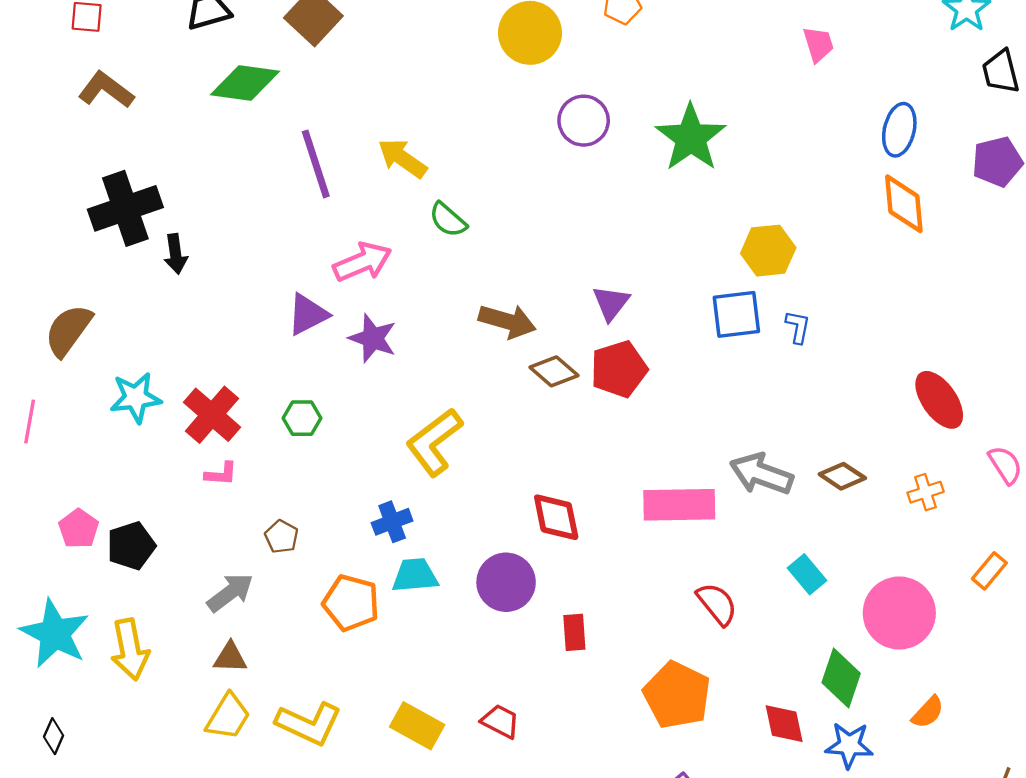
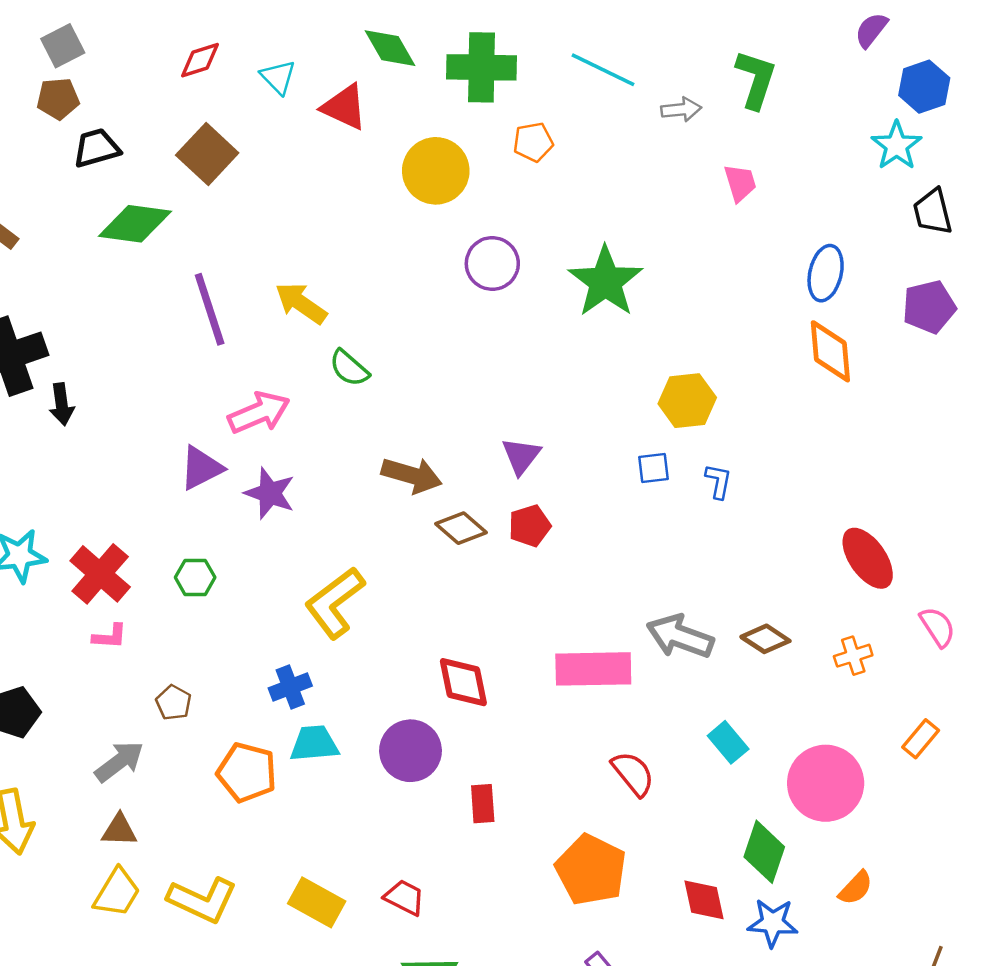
blue square: (736, 314) -> (654, 468), size x0.6
red pentagon: (619, 369) -> (530, 526), size x0.7

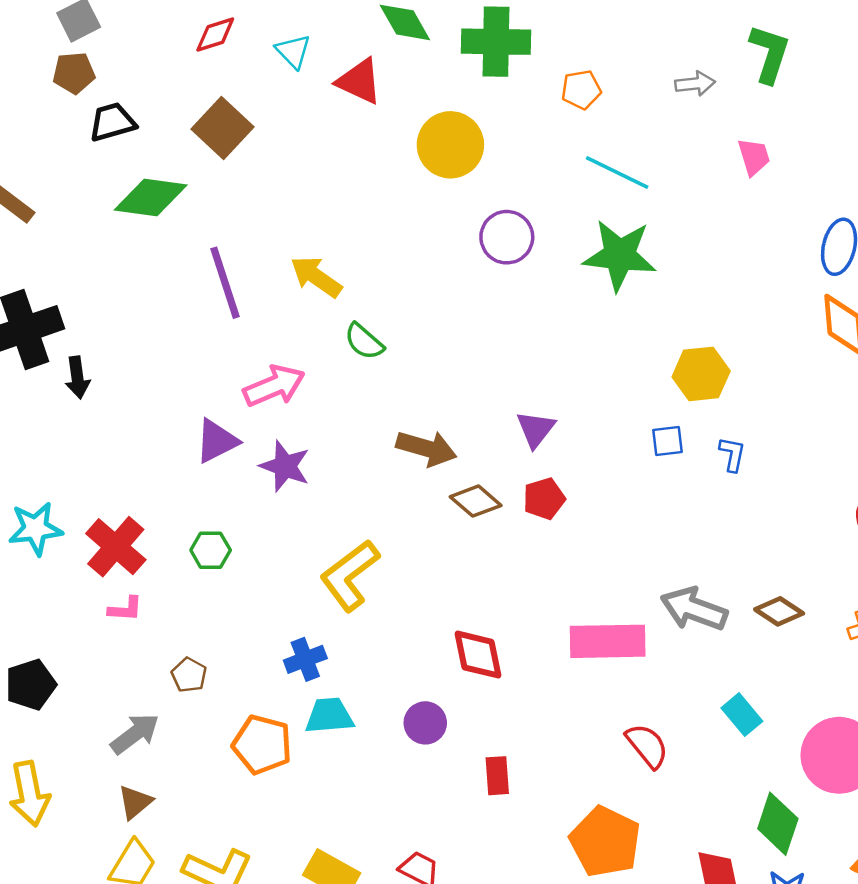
cyan line: (603, 70) -> (617, 172), moved
orange pentagon: (533, 142) -> (581, 90), moved
green star: (605, 282) -> (620, 255), turned -30
purple circle: (410, 751) -> (425, 723), size x0.7
brown triangle: (119, 830) -> (135, 802), turned -42

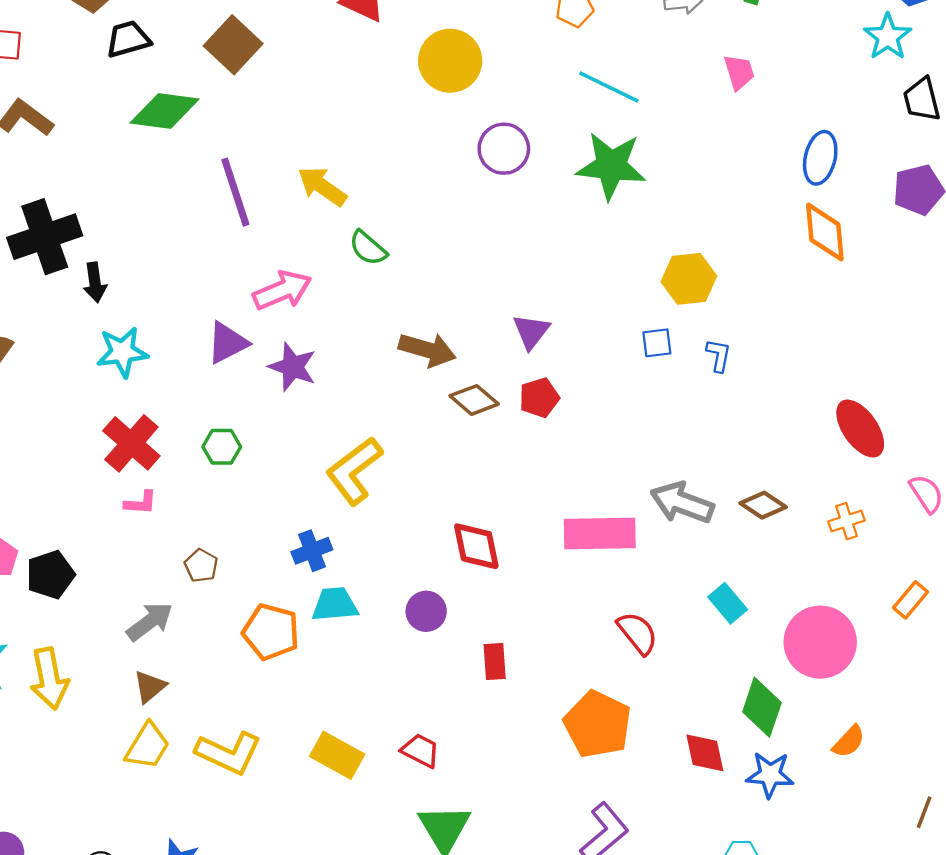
cyan star: (35, 529) -> (122, 352), moved

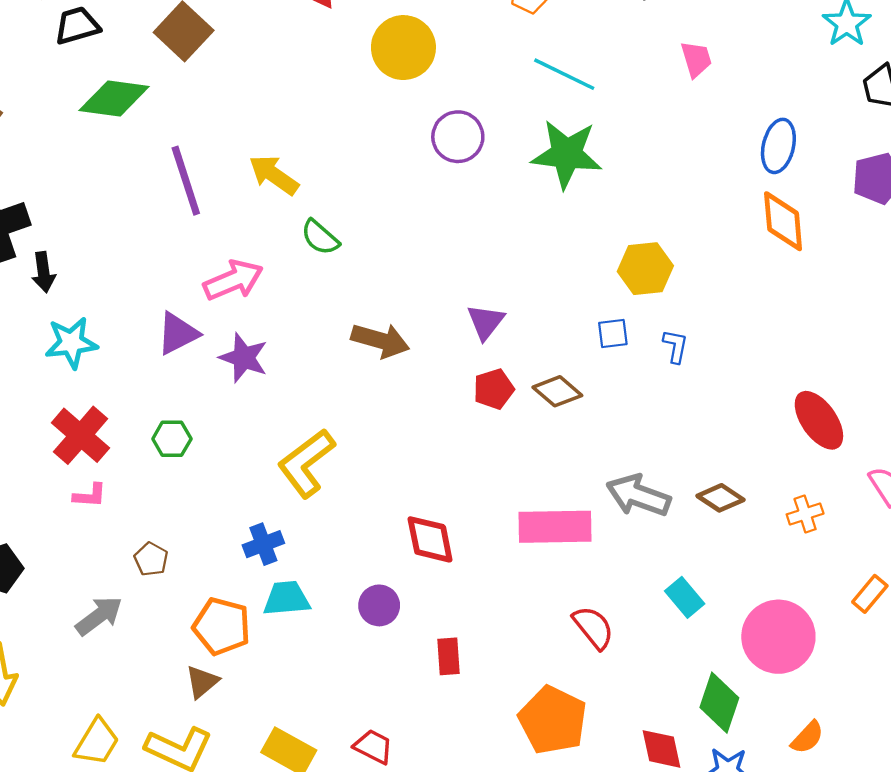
brown diamond: (474, 400) -> (557, 391), moved
brown triangle: (150, 687) -> (202, 682), moved

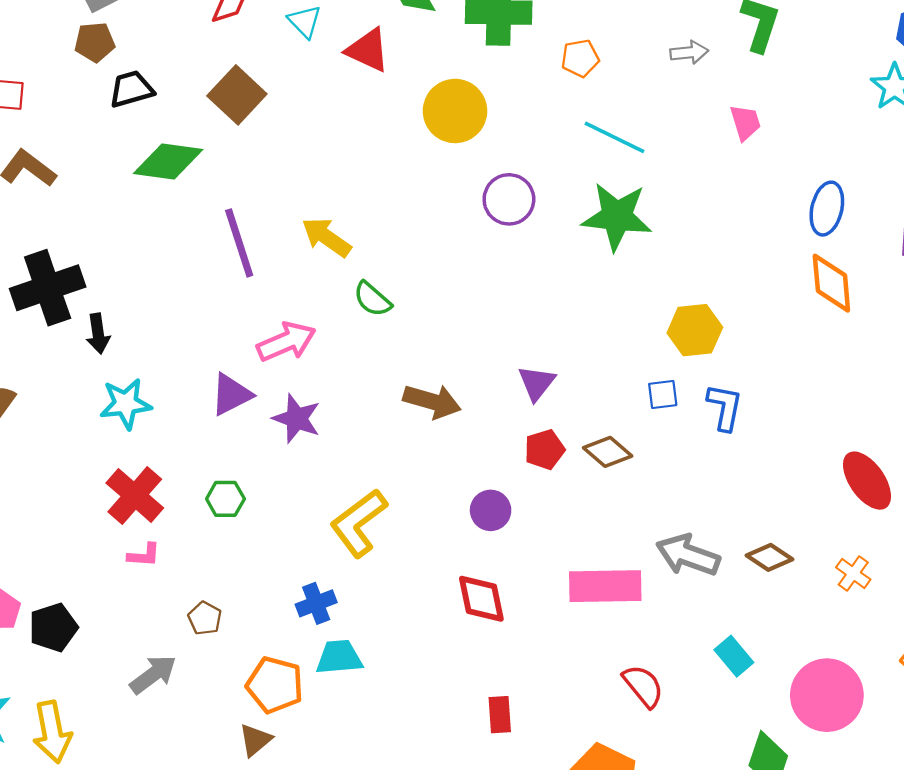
blue L-shape: (675, 346) -> (725, 407), size x1.4
orange cross: (805, 514) -> (853, 573), turned -36
purple circle: (379, 605) -> (491, 510), moved

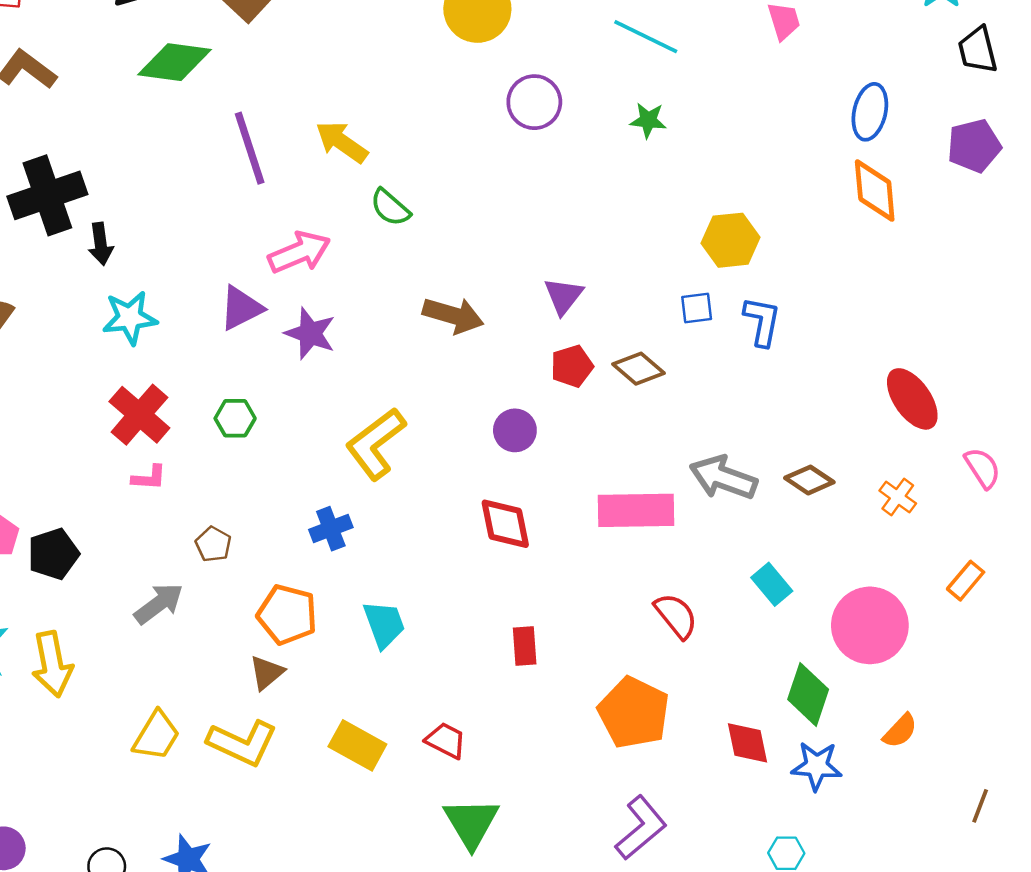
green star: (617, 217) -> (648, 120), size x0.5
cyan trapezoid: (339, 657) -> (384, 624), moved, turned 75

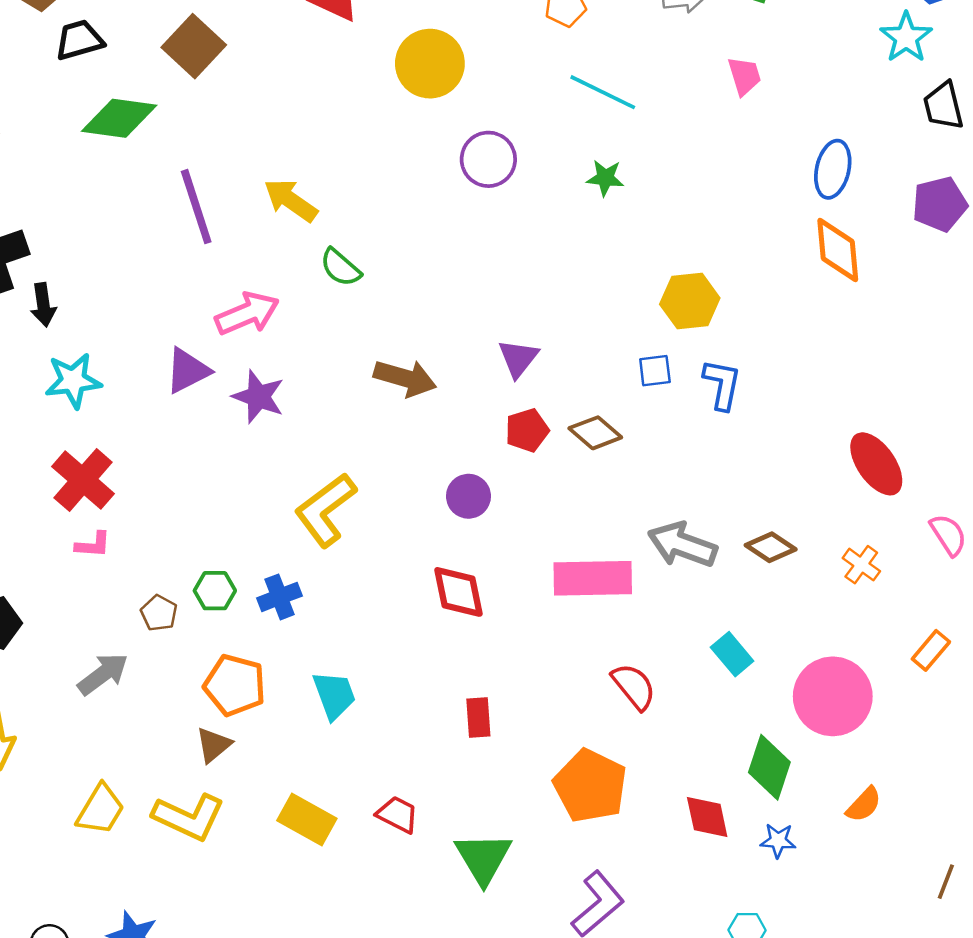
green hexagon: (235, 418) -> (215, 591), moved
blue star: (817, 766) -> (778, 841), size x0.7
green triangle: (471, 823) -> (483, 858), moved

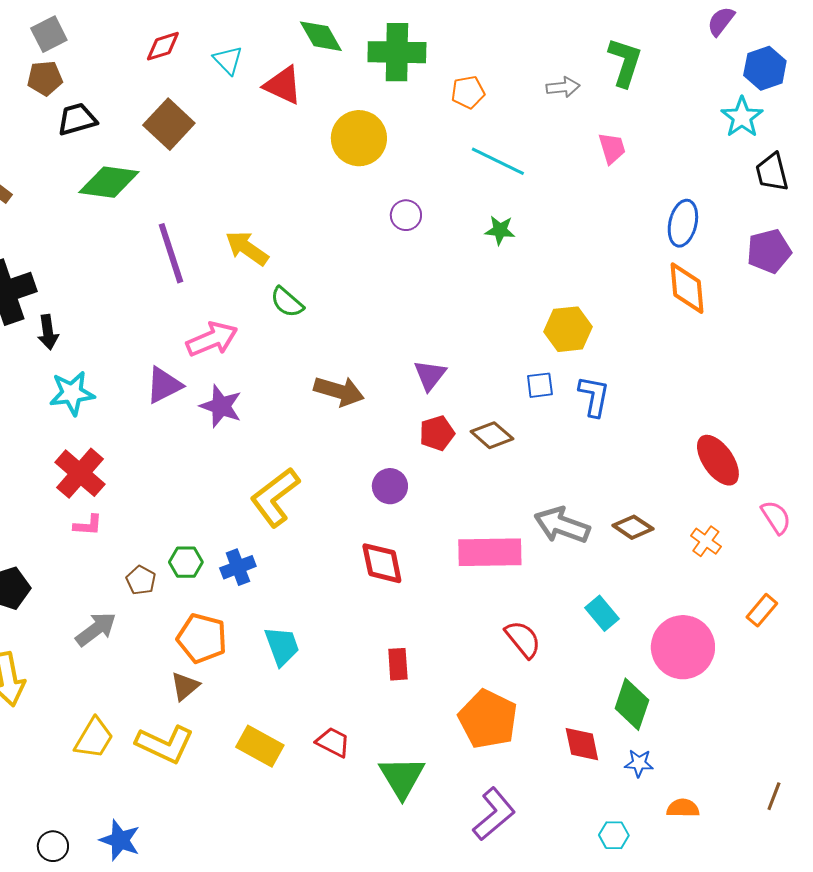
purple circle: (488, 159) -> (406, 215), size x0.7
orange semicircle: (864, 805) -> (683, 808), moved, turned -132

